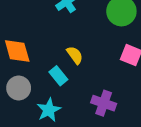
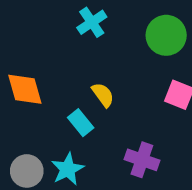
gray circle: (19, 88) -> (27, 171), moved

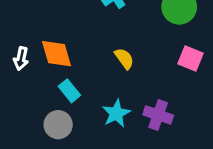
cyan rectangle: (81, 123) -> (69, 91), moved
cyan star: (68, 169) -> (116, 113), moved

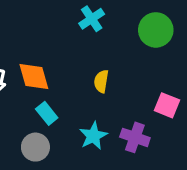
yellow semicircle: (124, 58) -> (101, 81), turned -135
pink square: (190, 58) -> (167, 105), moved

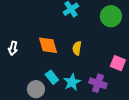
orange diamond: (34, 76) -> (48, 45), moved
cyan rectangle: (47, 113) -> (52, 77), moved

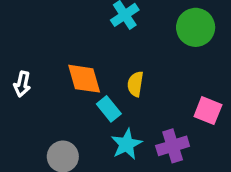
cyan rectangle: (52, 77) -> (109, 109), moved
purple cross: (98, 83) -> (173, 146), turned -36

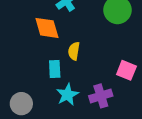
orange diamond: (84, 79) -> (47, 28), moved
cyan rectangle: (109, 109) -> (55, 69), turned 36

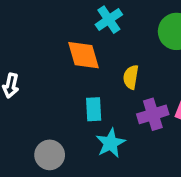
yellow semicircle: (74, 51) -> (131, 77), moved
purple cross: (101, 96) -> (153, 114), moved

